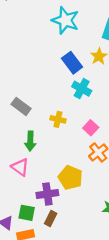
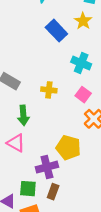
cyan cross: (82, 89) -> (81, 63), moved

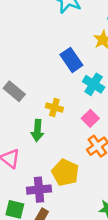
blue rectangle: (56, 31) -> (71, 60), moved
green arrow: (23, 115) -> (37, 130), moved

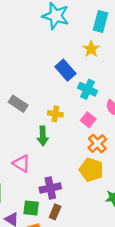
yellow pentagon: (65, 172) -> (91, 170), moved

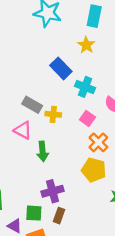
gray rectangle: (18, 104) -> (32, 105), moved
green arrow: (43, 136) -> (43, 151), moved
pink triangle: (21, 164) -> (23, 130), moved

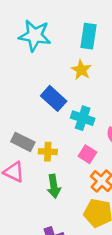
green arrow: (43, 151) -> (54, 186), moved

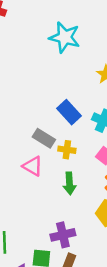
blue rectangle: (54, 98) -> (69, 112), moved

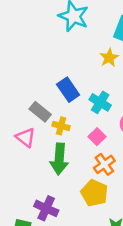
green arrow: (70, 183) -> (59, 159), size x1.4
purple cross: (63, 235) -> (46, 208), turned 30

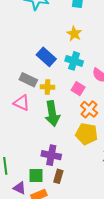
yellow star: (109, 58) -> (74, 34), moved

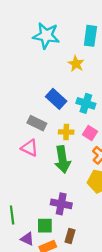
yellow star: (74, 34) -> (76, 64), moved
yellow cross: (48, 87) -> (66, 132), moved
brown rectangle: (58, 176) -> (70, 236), moved

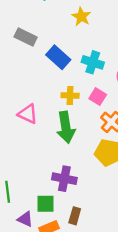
gray rectangle: (37, 123) -> (26, 37), moved

